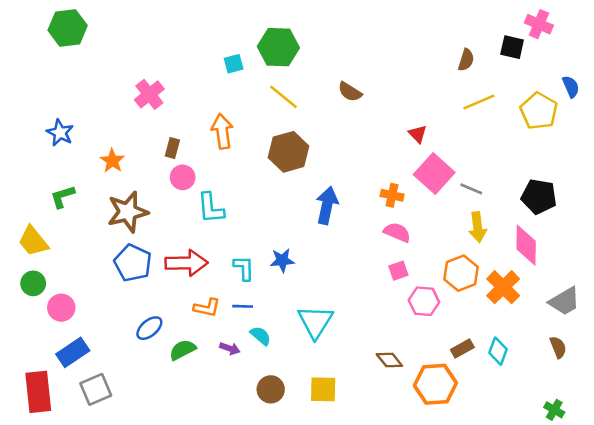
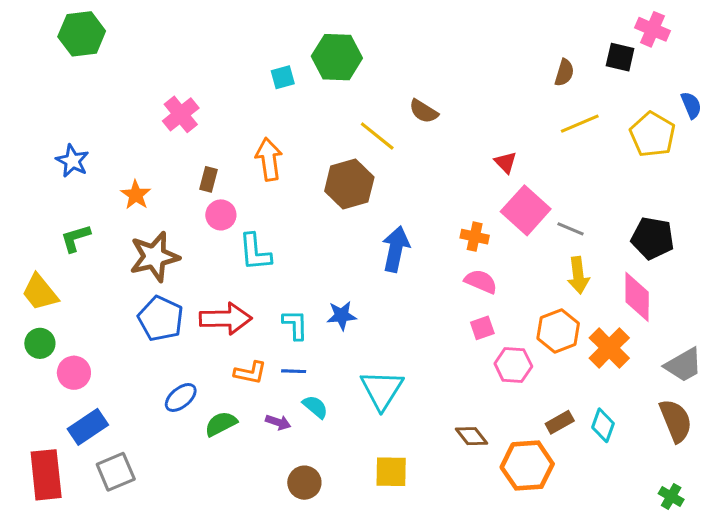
yellow line: (283, 97) -> (377, 136), moved
brown semicircle: (558, 347) -> (676, 421), size x1.6
brown circle: (271, 389) -> (304, 483), moved

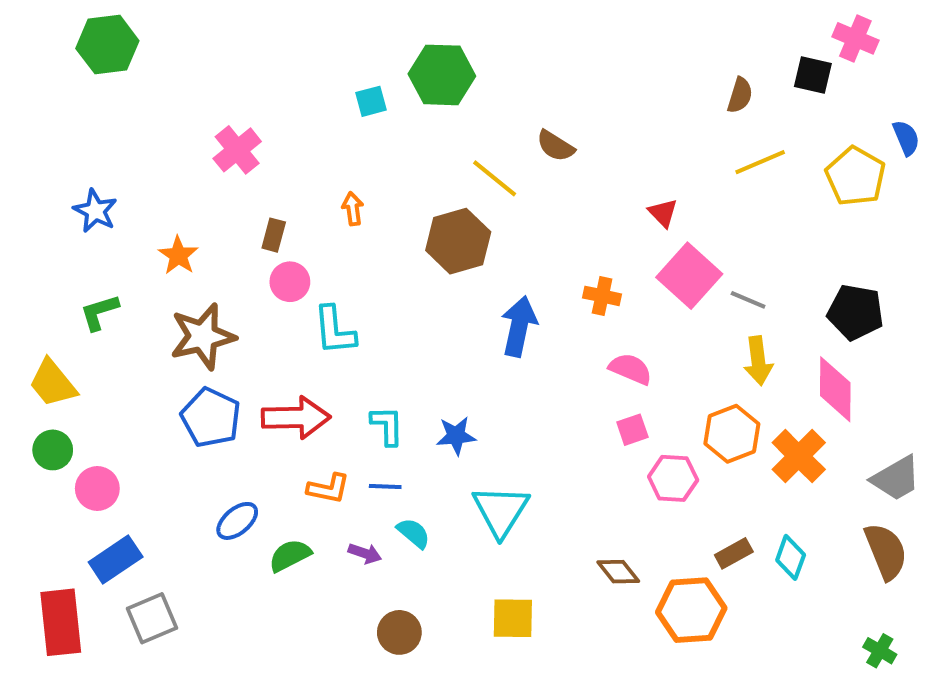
orange arrow: (269, 159) -> (353, 209), size x0.6
orange cross: (475, 237) -> (602, 296), moved
blue star: (342, 315) -> (456, 436), moved

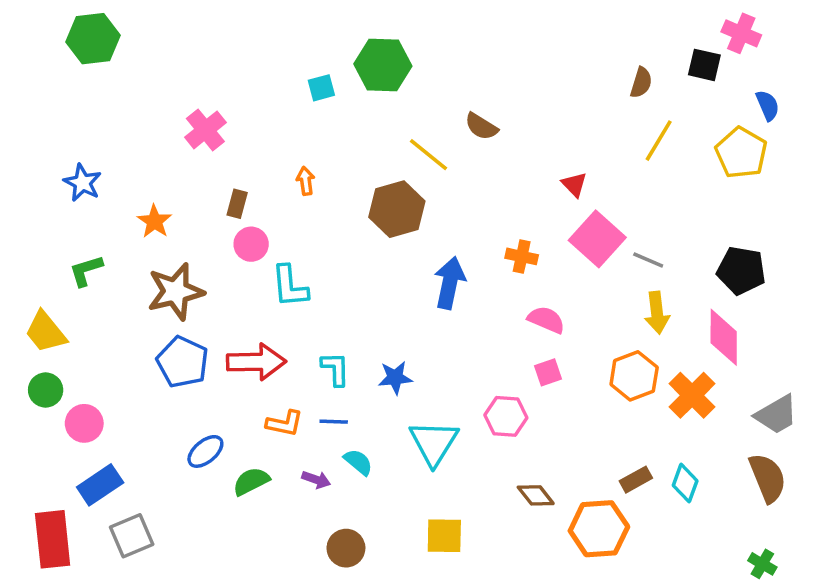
blue semicircle: (906, 138) -> (768, 105), moved
yellow line: (760, 162) -> (659, 141), turned -36
pink hexagon: (673, 478) -> (506, 416), moved

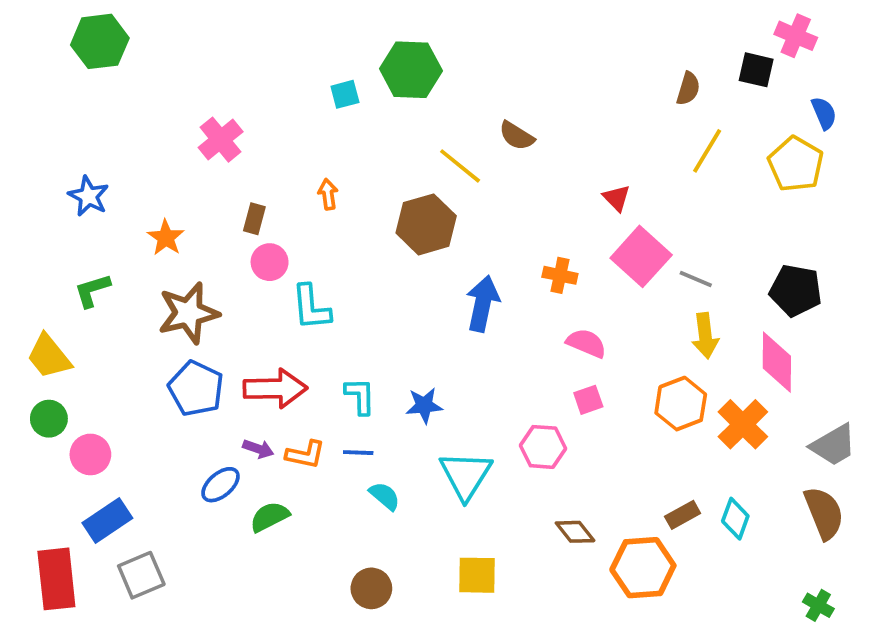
purple arrow: (316, 480) -> (258, 449), moved

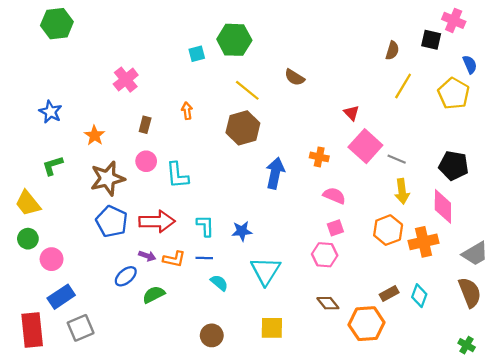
yellow line: (460, 166) -> (247, 90), moved
pink circle: (270, 262) -> (146, 161), moved
orange cross: (743, 424) -> (424, 242), turned 32
pink hexagon: (543, 447) -> (325, 255), moved

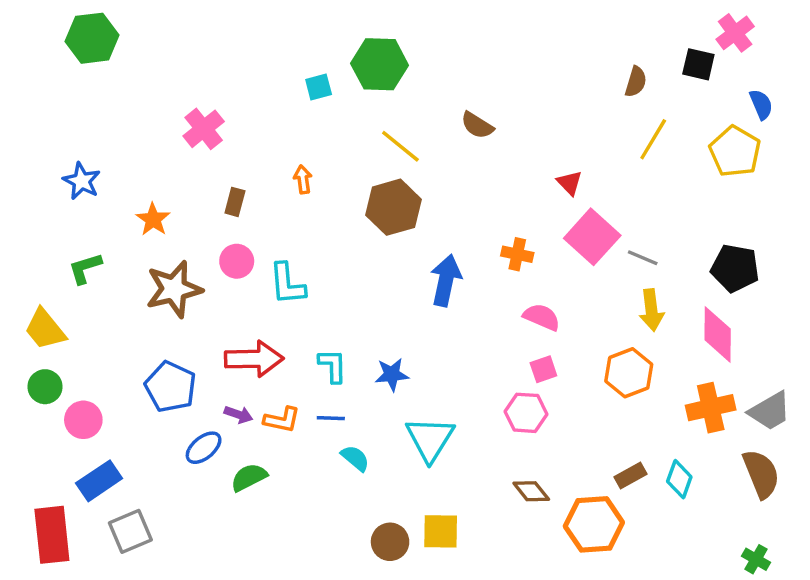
pink cross: (454, 20) -> (735, 33), turned 30
blue pentagon: (112, 221) -> (170, 387), moved
orange cross: (424, 242) -> (711, 408), moved
brown circle: (212, 335) -> (390, 542), moved

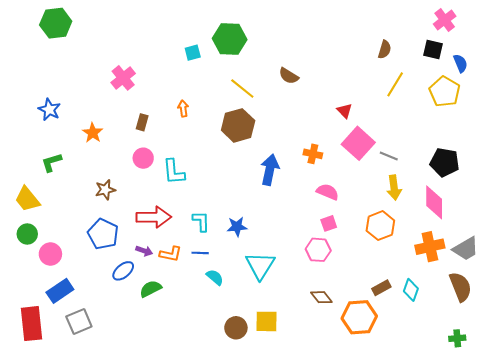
black square: (698, 64) -> (433, 50), moved
brown star: (174, 289) -> (105, 190), moved, size x0.6
green cross: (756, 559) -> (457, 338), turned -35

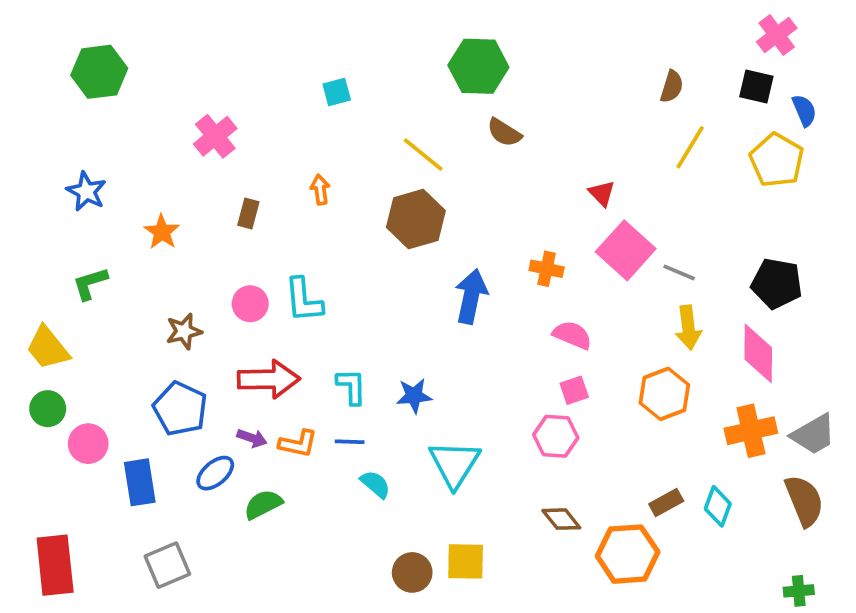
green hexagon: (56, 23) -> (99, 72), moved
green hexagon: (230, 39) -> (478, 66), moved
pink circle: (143, 158) -> (250, 304), moved
blue rectangle: (60, 291) -> (140, 482), moved, turned -65
gray square: (79, 321) -> (167, 565), moved

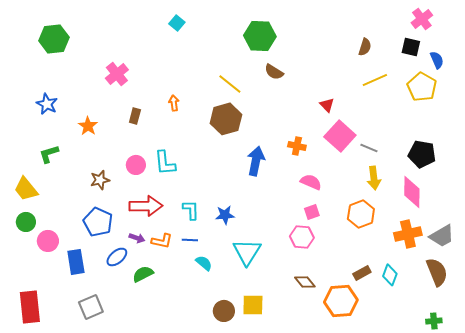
cyan square: (337, 92) -> (177, 23), moved, turned -35
yellow line: (690, 147) -> (375, 80), turned 35

